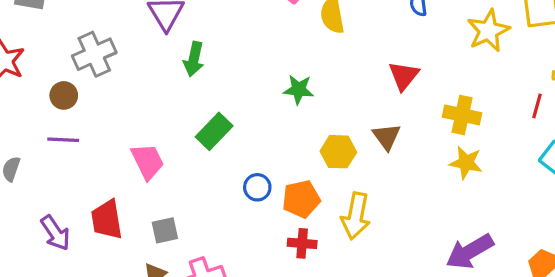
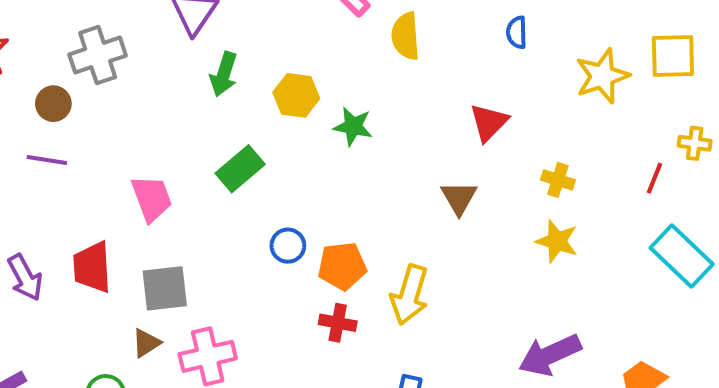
yellow cross: (462, 115) -> (558, 180), size x0.7
yellow hexagon: (338, 152) -> (296, 95), moved
gray square: (165, 230) -> (165, 288), size x1.4

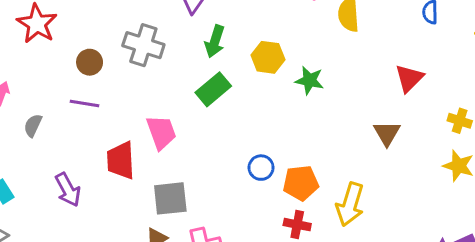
gray cross: (98, 55) -> (143, 45), moved, turned 36
green rectangle: (240, 169) -> (213, 89), moved
red trapezoid: (92, 267) -> (121, 160), moved

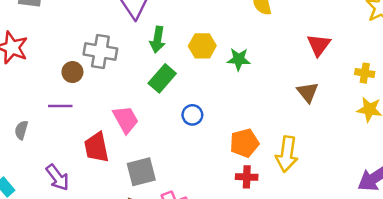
brown circle: (90, 62) -> (72, 72), moved
blue circle: (261, 168) -> (192, 115), moved

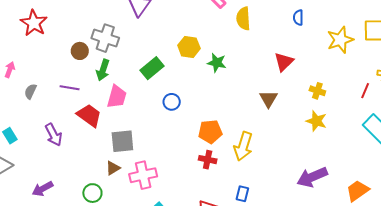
green arrow: (157, 40) -> (103, 70), moved
purple line: (60, 106) -> (70, 88), moved
pink trapezoid: (126, 120) -> (117, 97), turned 35
red trapezoid: (96, 147) -> (89, 115), turned 128

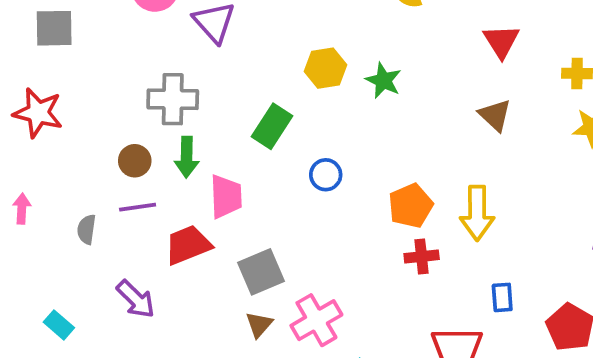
brown circle: (80, 51) -> (135, 161), moved
green star: (217, 63) -> (383, 80), turned 30
gray semicircle: (30, 91) -> (86, 229), moved
red trapezoid: (89, 115) -> (188, 245), turned -40

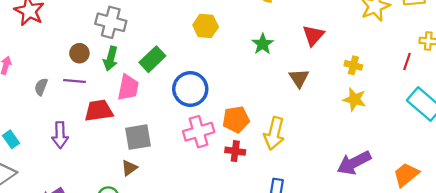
green star: (383, 80) -> (263, 44), moved
green rectangle: (272, 126) -> (152, 59), moved
blue circle: (326, 175) -> (190, 89), size x1.8
purple arrow: (136, 299) -> (60, 135), turned 30
pink cross: (316, 320) -> (199, 132), moved

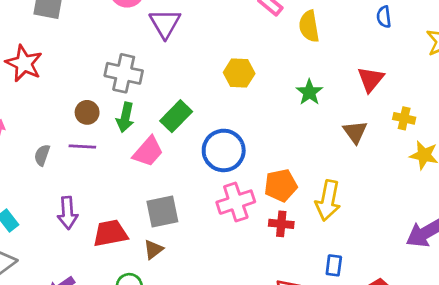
yellow cross: (353, 65) -> (404, 118), moved
pink trapezoid: (128, 87) -> (148, 152), turned 32
red trapezoid: (99, 111) -> (110, 233), moved

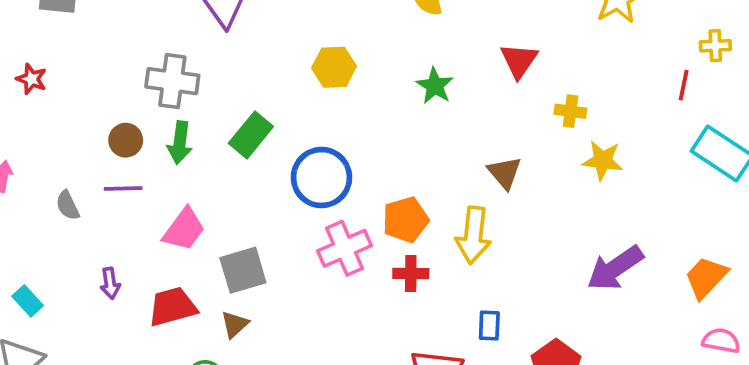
red star: (24, 63) -> (31, 79), size x0.6
brown triangle: (355, 132) -> (505, 173), moved
pink trapezoid: (148, 152) -> (184, 229), moved
gray semicircle: (42, 155) -> (68, 205), turned -40
purple arrow: (68, 213) -> (110, 283), size x0.7

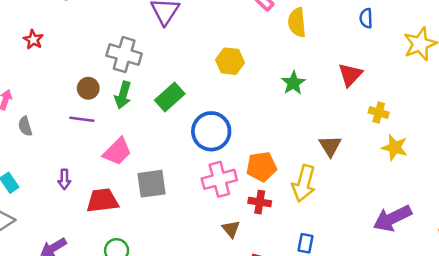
gray semicircle: (68, 205) -> (25, 126), moved
brown triangle: (235, 324) -> (231, 229), moved, turned -36

